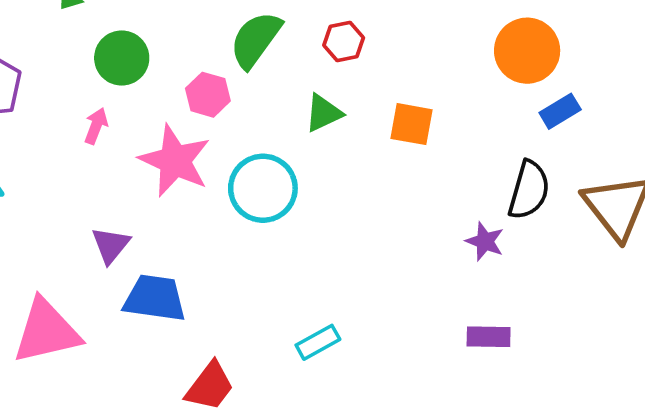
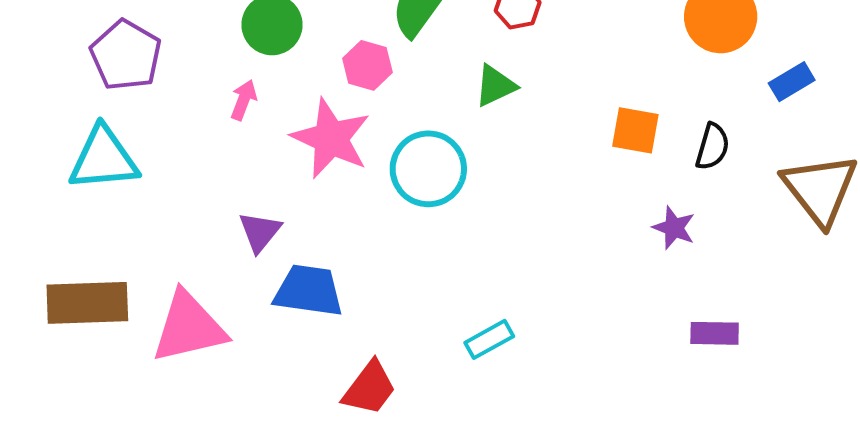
blue rectangle: (560, 111) -> (792, 82), moved
orange square: (412, 124) -> (635, 130), moved
black semicircle: (529, 190) -> (713, 147), moved, size x0.7
purple rectangle: (489, 337) -> (715, 333), moved

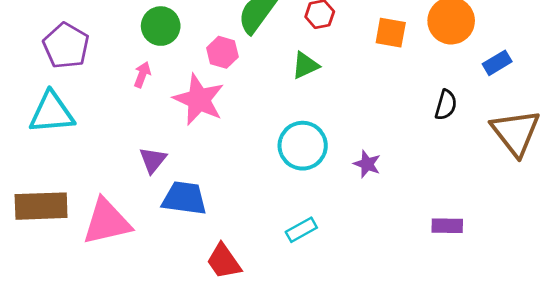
orange square: (635, 130) -> (391, 33), moved
cyan circle: (428, 169) -> (303, 146), moved
purple star: (674, 228) -> (367, 164), moved
red trapezoid: (369, 388) -> (224, 261), turned 108

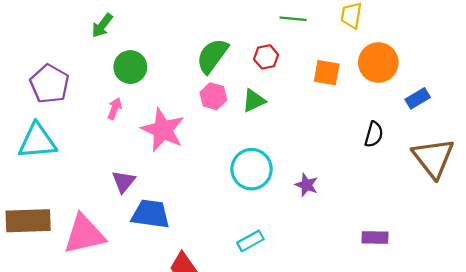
pink hexagon: (222, 52) -> (213, 96), moved

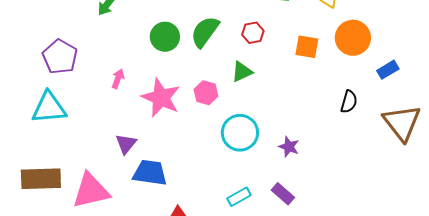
green circle: (130, 67) -> (165, 37), moved
pink hexagon: (213, 96) -> (206, 93), moved
purple rectangle: (375, 238) -> (283, 194), moved, turned 40

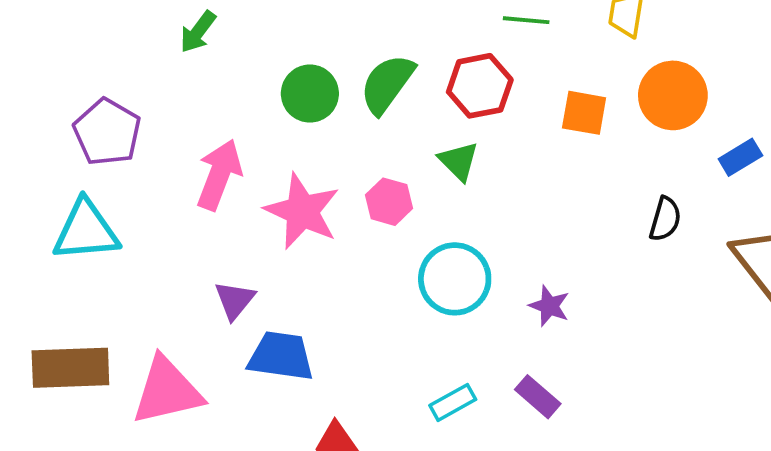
red hexagon: (253, 33) -> (480, 86), size x1.5
green triangle: (242, 72) -> (459, 161), turned -50
pink arrow: (118, 79) -> (219, 175), size x1.8

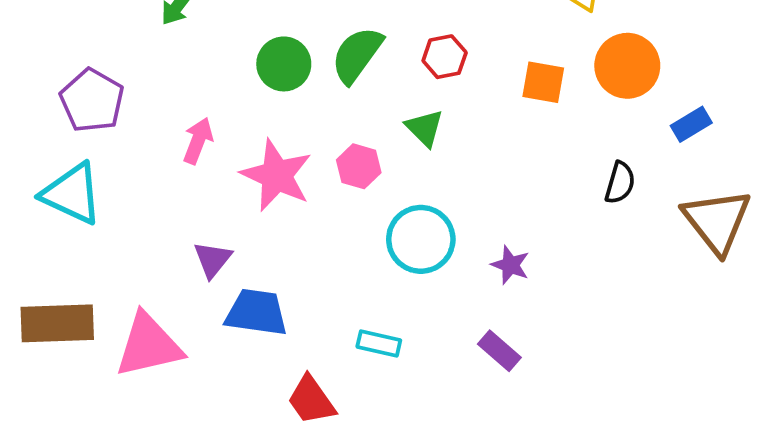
red hexagon: (480, 86) -> (445, 57), size x0.7
pink arrow: (219, 175) -> (198, 141), size x0.7
cyan triangle: (86, 231) -> (72, 194), turned 30
cyan rectangle: (453, 402) -> (379, 344), moved, turned 42

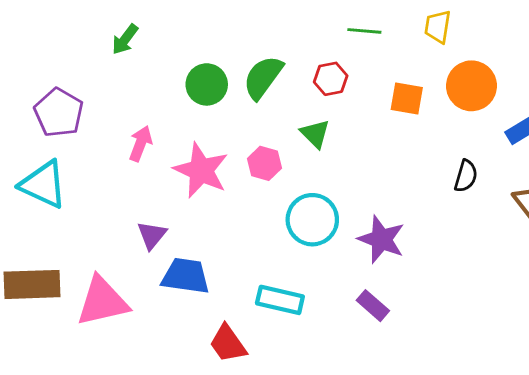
purple star: (510, 265) -> (381, 239), size x1.6
cyan rectangle: (379, 344) -> (280, 300), size x1.4

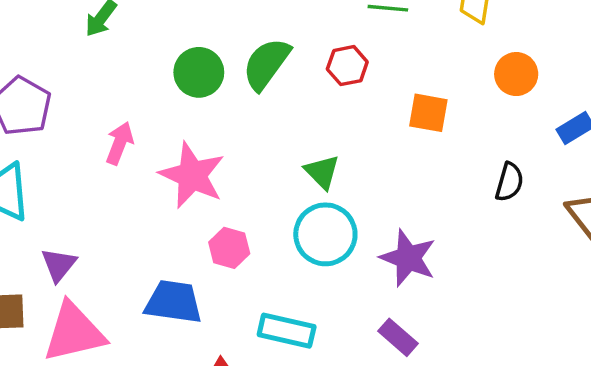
orange circle: (471, 86) -> (516, 74), size x0.7
orange square: (407, 99) -> (428, 113), moved
green triangle: (315, 134) -> (322, 172), moved
pink hexagon: (264, 163) -> (229, 248), moved
purple triangle: (152, 235) -> (59, 265), moved

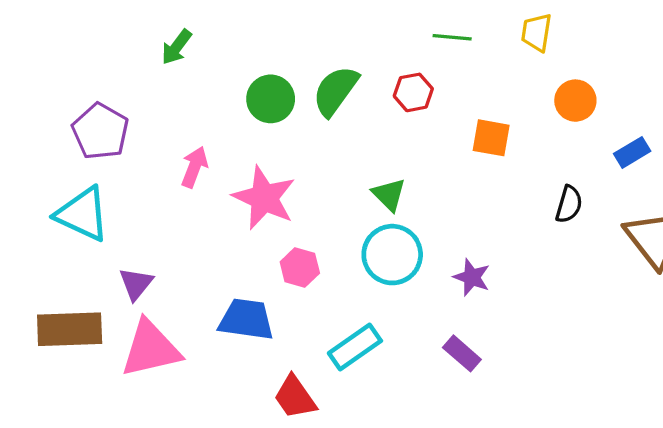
purple star: (408, 258) -> (472, 277), size x0.7
cyan rectangle: (287, 331) -> (355, 347), turned -48

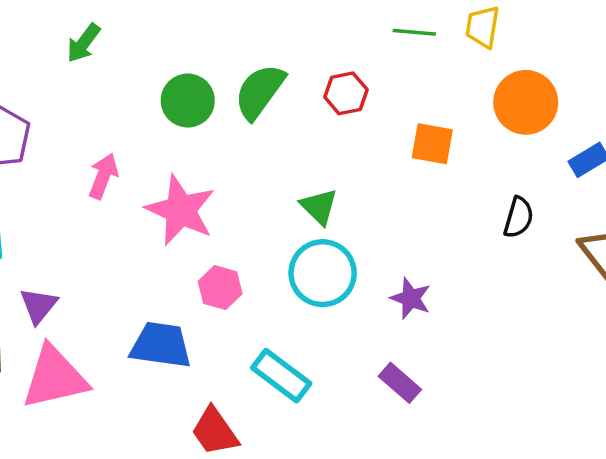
green line: (452, 37) -> (414, 32), moved
orange circle: (575, 101) -> (526, 102), size x1.4
cyan rectangle: (355, 347) -> (281, 376), turned 72

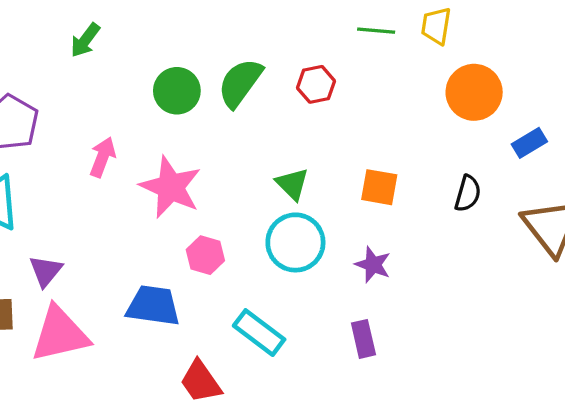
orange square: (432, 144) -> (379, 187), moved
purple rectangle: (400, 383) -> (363, 339), turned 36

